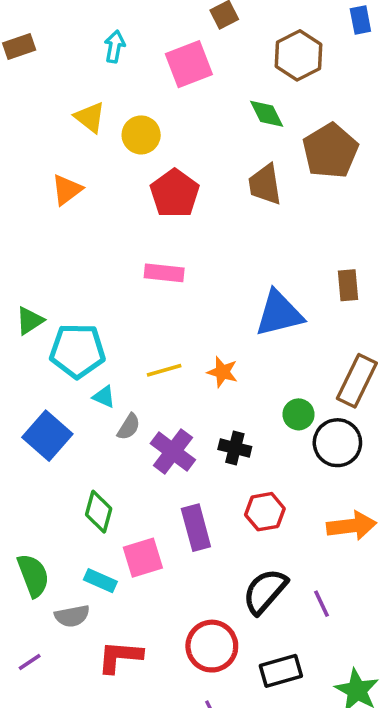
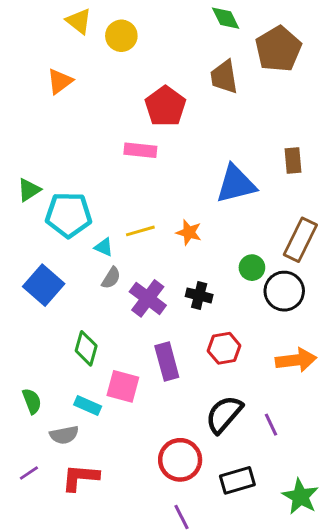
red pentagon: (175, 193) -> (165, 106), moved
cyan triangle: (104, 397) -> (104, 247), moved
pink square: (143, 558) -> (123, 386), turned 32
green semicircle: (33, 575) -> (32, 401), size x0.7
red L-shape: (120, 657) -> (80, 477), moved

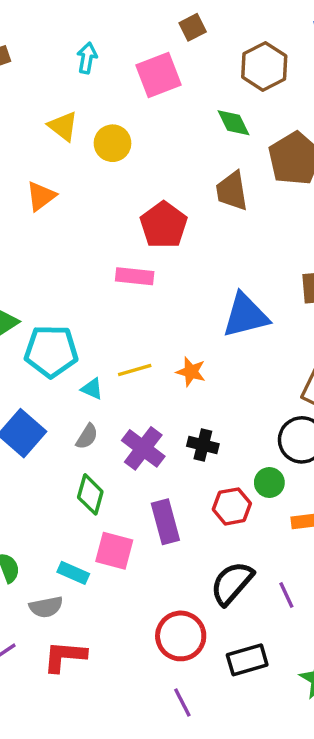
green circle: (252, 268) -> (269, 483), moved
gray semicircle: (111, 278) -> (87, 436), moved
green diamond: (86, 348) -> (90, 494), moved

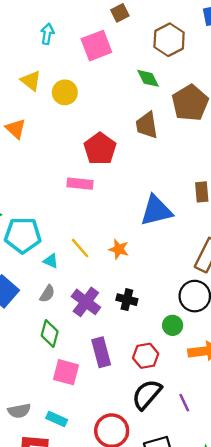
orange triangle: (41, 196) -> (16, 129), turned -40
yellow line: (135, 370) -> (80, 248), turned 65
red hexagon: (232, 506) -> (146, 356), moved
cyan rectangle: (73, 573) -> (57, 419), moved

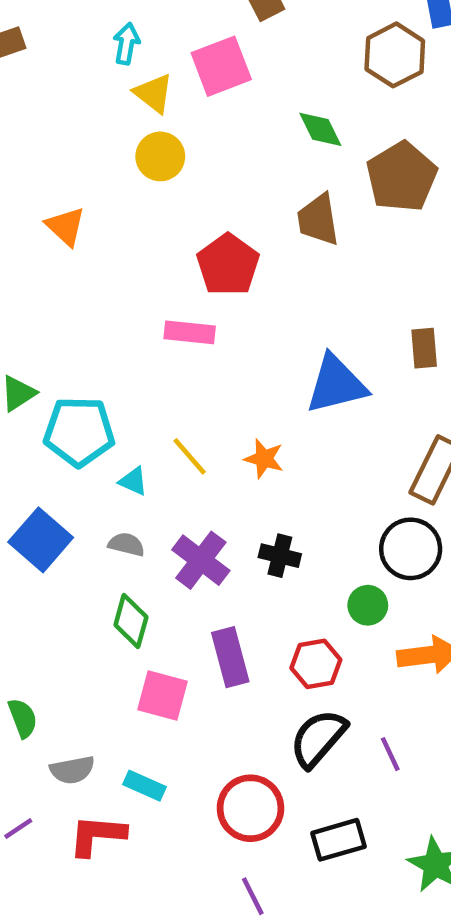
brown hexagon: (169, 40) -> (395, 55), moved
yellow triangle: (31, 81) -> (154, 93), moved
gray semicircle: (47, 294) -> (126, 544), turned -108

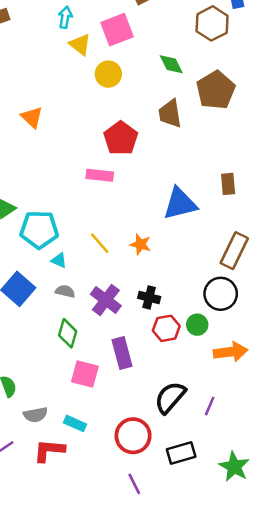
yellow circle: (160, 156) -> (108, 74), moved
cyan triangle: (133, 481) -> (59, 260), moved
red hexagon: (316, 664) -> (166, 328), moved
purple line: (390, 754) -> (210, 406), turned 48

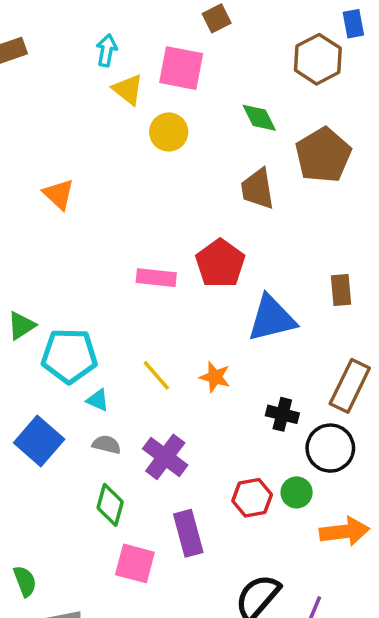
pink square: (117, 30) -> (181, 68), turned 32
red pentagon: (121, 138) -> (220, 263), moved
black cross: (149, 297) -> (282, 414), moved

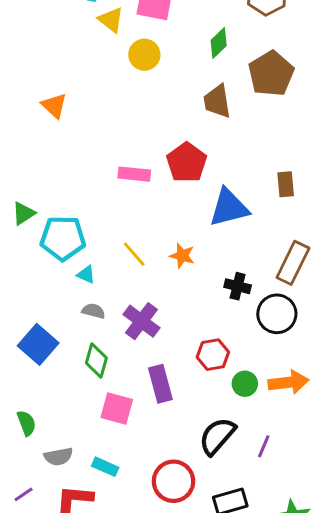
green diamond: (259, 118) -> (219, 43), turned 72
blue square: (39, 441) -> (38, 344), moved
green circle: (297, 492) -> (245, 384), moved

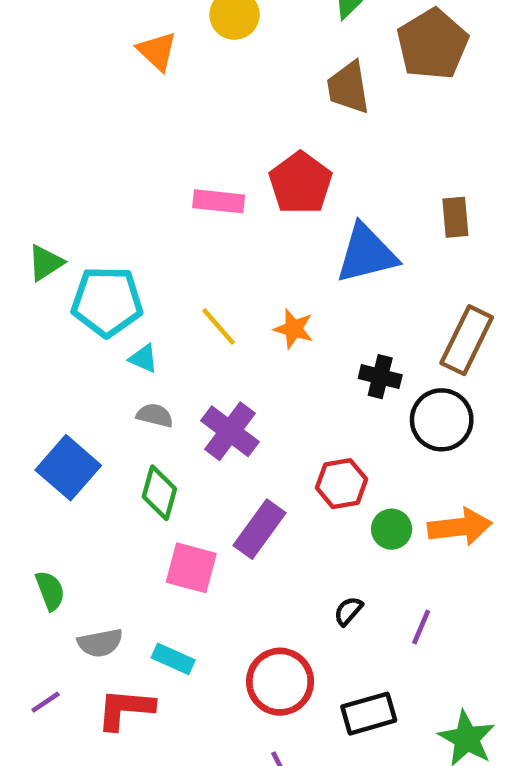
orange triangle: (54, 106) -> (157, 51), moved
purple rectangle: (160, 384) -> (260, 529), turned 51
black semicircle: (217, 436) -> (348, 611), size x0.5

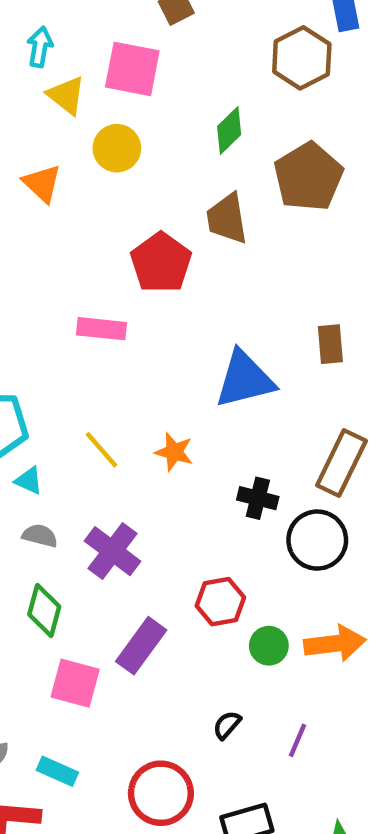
red pentagon: (300, 183) -> (161, 263), moved

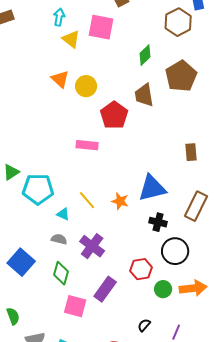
yellow circle: (117, 148) -> (86, 86), moved
blue triangle: (245, 379) -> (152, 188), moved
cyan triangle: (29, 481) -> (63, 214), moved
black circle: (317, 540) -> (175, 251), moved

